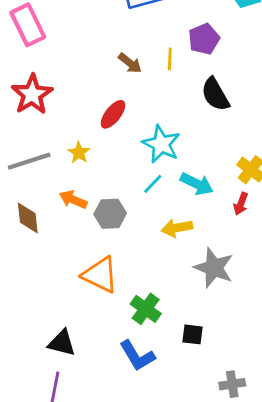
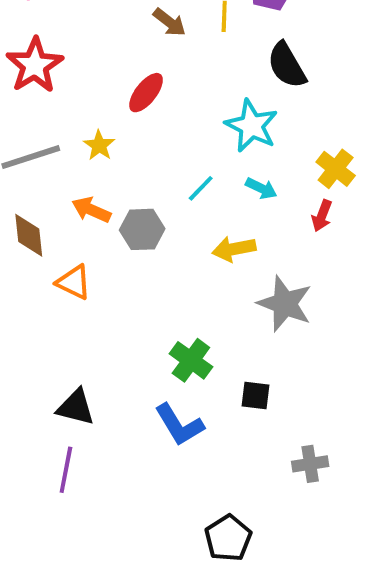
cyan star: (161, 144) -> (252, 126), moved
cyan arrow: (197, 184) -> (261, 188), size x0.7
orange triangle: (100, 275) -> (74, 282), moved, size x0.7

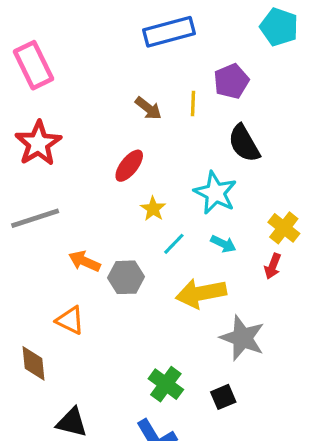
yellow star: (99, 145) -> (153, 209), moved
brown diamond: (29, 235) -> (33, 363), moved
yellow arrow: (234, 249) -> (201, 293), size x1.4
black square: (255, 395) -> (223, 397), moved, turned -30

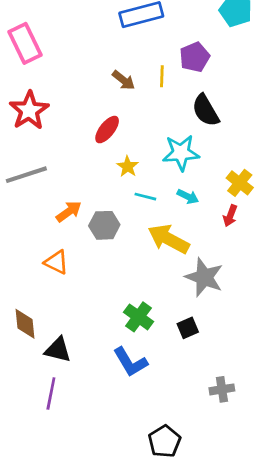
cyan star: (215, 193) -> (181, 153), turned -30
cyan line: (174, 244) -> (145, 197), turned 60
orange arrow: (85, 261) -> (69, 212), turned 120
yellow arrow: (201, 293) -> (169, 239), turned 39
brown diamond: (33, 363) -> (25, 324), moved

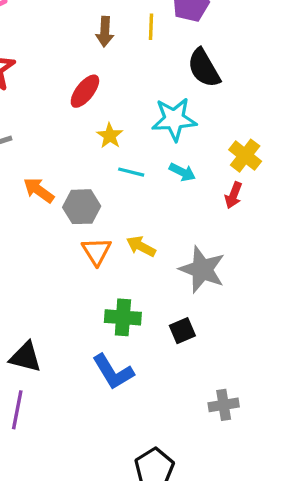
brown arrow: (123, 80) -> (105, 32), turned 55
orange arrow: (69, 212) -> (39, 190), turned -108
yellow arrow: (169, 239) -> (141, 246), moved, size x0.6
orange triangle: (56, 262) -> (96, 251), moved, turned 32
green cross: (139, 317) -> (123, 317), turned -32

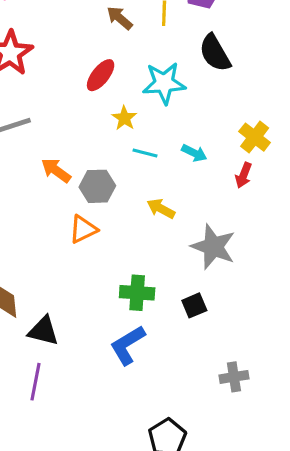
brown arrow: (105, 32) -> (120, 18), turned 128
cyan star: (174, 119) -> (164, 83), moved
yellow arrow: (141, 246) -> (161, 209), moved
orange triangle: (96, 251) -> (83, 229), moved, turned 36
blue L-shape: (113, 372) -> (128, 345), turned 90

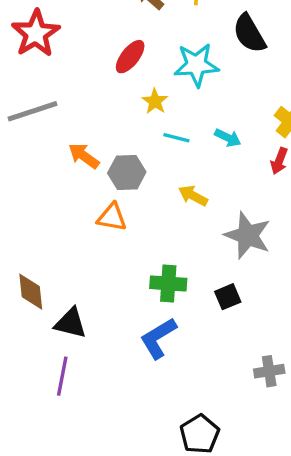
orange triangle: (83, 229) -> (112, 217), turned 36

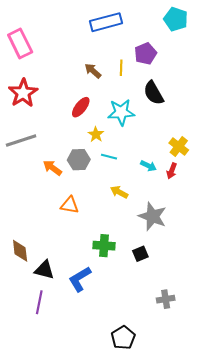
cyan arrow: (228, 138) -> (148, 166), moved
gray hexagon: (127, 173) -> (79, 160), moved
blue L-shape: (158, 338) -> (80, 279), moved

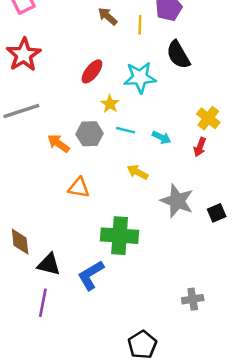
brown arrow: (93, 71) -> (108, 16), moved
cyan arrow: (148, 166) -> (161, 137), moved
green cross: (104, 246) -> (120, 236), size x1.4
black square: (140, 254) -> (217, 213), moved

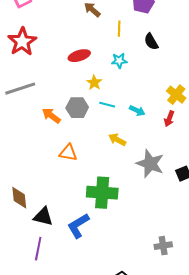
yellow line: (140, 25) -> (119, 29), moved
black semicircle: (178, 55) -> (151, 42), size x0.7
red ellipse: (92, 71) -> (79, 56), turned 35
cyan star: (140, 77) -> (119, 61), size x0.6

